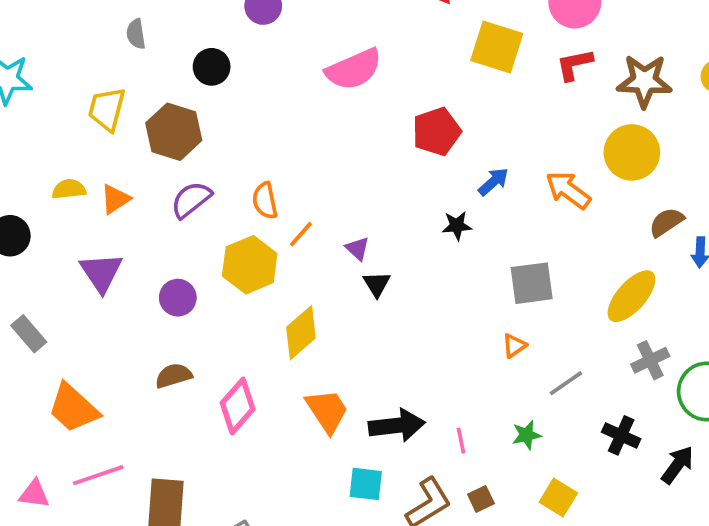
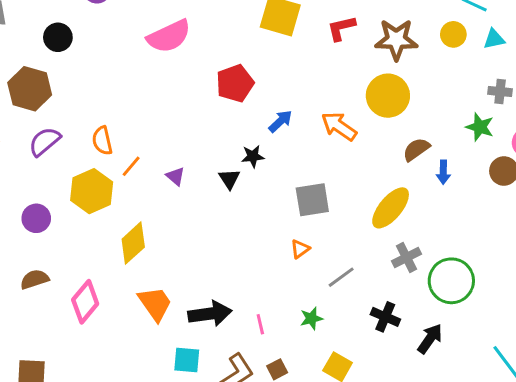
black triangle: (377, 284) -> (229, 179), moved

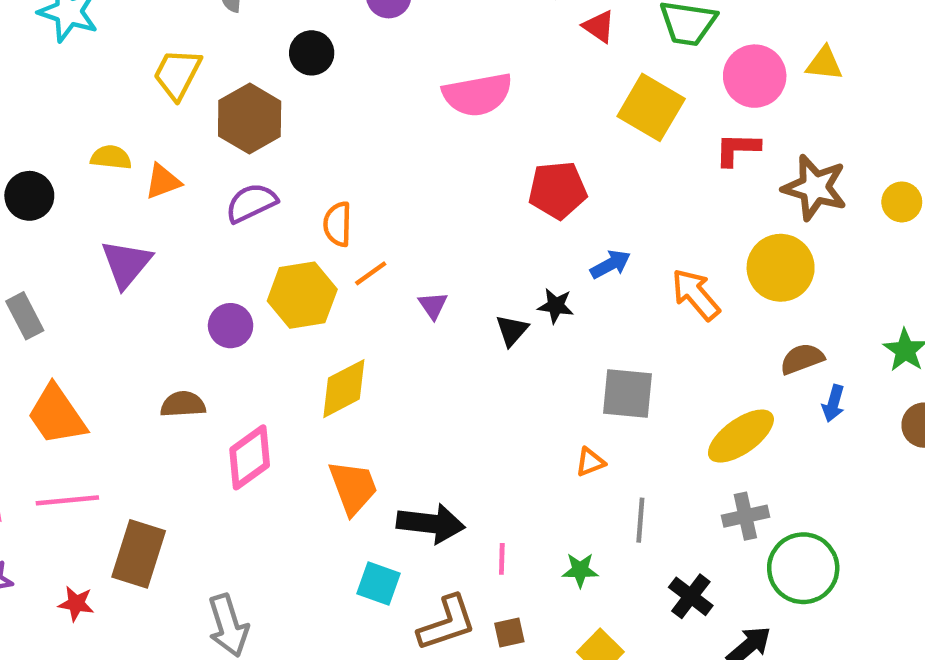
purple circle: (36, 218) -> (231, 326), moved
gray line: (341, 277) -> (640, 520), turned -64

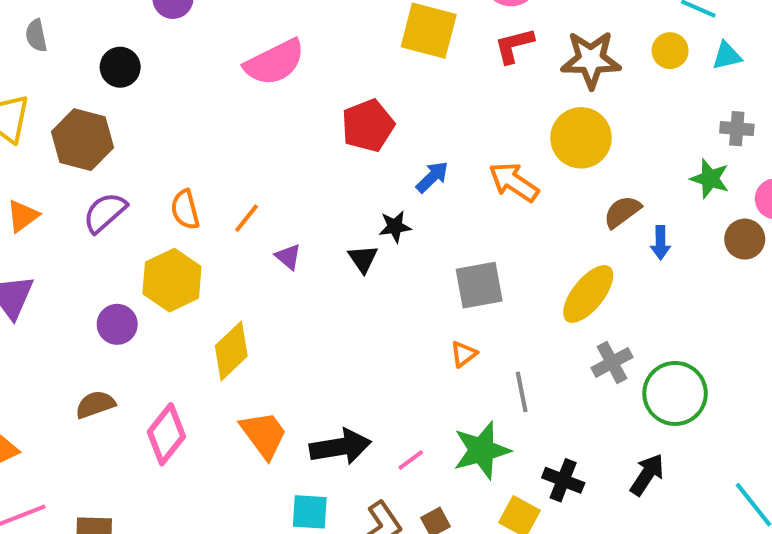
orange line: (371, 273) -> (247, 218), moved
pink line: (502, 559) -> (411, 460), turned 68
green star: (580, 570) -> (482, 450), size x1.8
black cross: (691, 596) -> (563, 480), moved

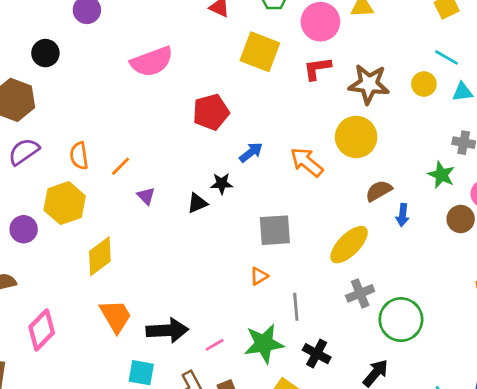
black triangle: (363, 259) -> (197, 203), turned 35
pink diamond: (166, 434) -> (42, 330), moved
black cross: (563, 480) -> (317, 354), moved

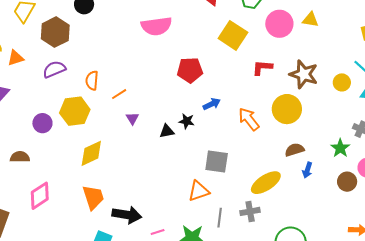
red L-shape: (317, 68) -> (262, 68), moved
orange triangle: (259, 276) -> (199, 191), size x1.6
gray cross: (360, 293) -> (250, 211), moved

